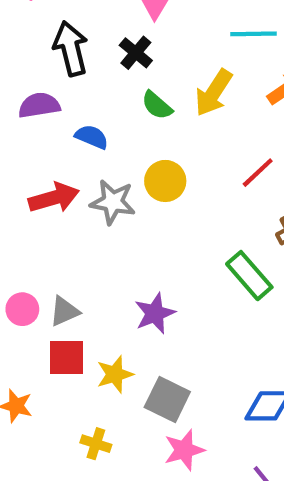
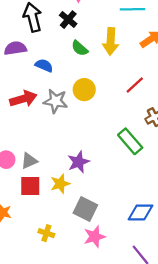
yellow arrow: (214, 93) -> (111, 41), turned -30
yellow star: (115, 374) -> (60, 184), moved

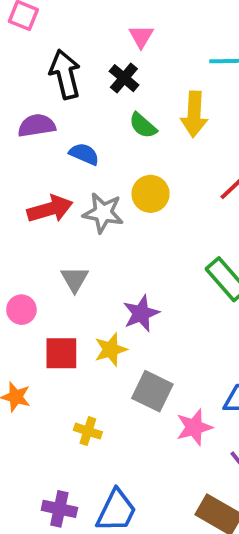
gray triangle: (29, 161) -> (75, 279), moved, turned -36
pink star: (95, 237) -> (194, 427), moved

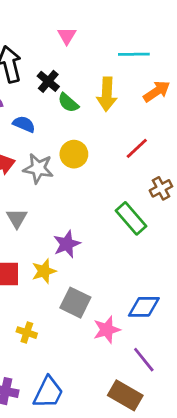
black cross: (124, 78) -> (48, 81), moved

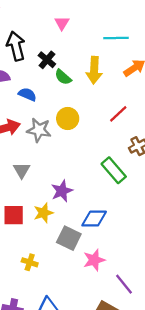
blue diamond: (144, 307) -> (94, 219), moved

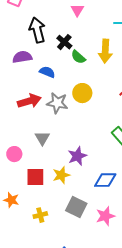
gray square: (69, 238) -> (76, 207), moved
yellow cross: (30, 262) -> (40, 215), moved, turned -32

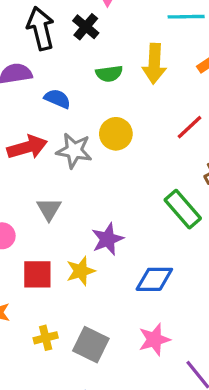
black cross: (64, 42) -> (86, 27), moved
green semicircle: (78, 57) -> (109, 74), turned -49
gray square: (76, 207) -> (91, 345), moved

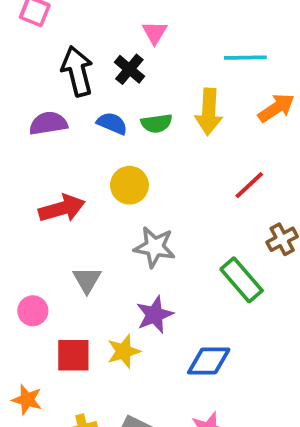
blue semicircle: (57, 99) -> (112, 123), moved
yellow circle: (116, 134) -> (129, 185), moved
gray star: (74, 151) -> (155, 247), moved

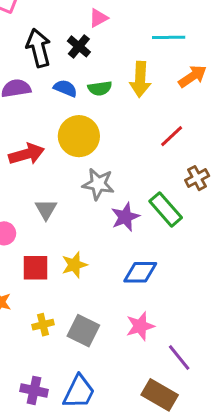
pink triangle: (155, 33) -> (98, 18), turned 30
yellow circle: (129, 185) -> (79, 136), size x1.4
purple star: (155, 315) -> (125, 217), moved

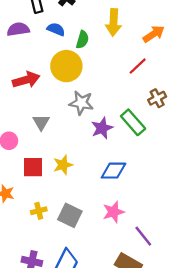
orange arrow: (193, 76) -> (154, 34), moved
green semicircle: (100, 88) -> (82, 40), moved, turned -66

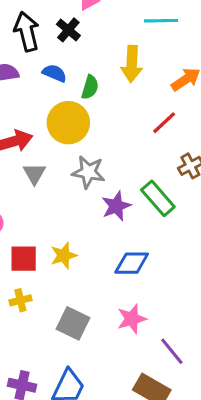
gray triangle: (41, 122) -> (34, 174), moved
yellow cross: (39, 211) -> (20, 300), moved

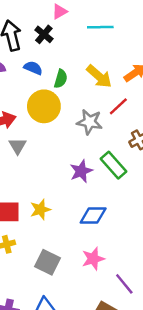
cyan line: (161, 21) -> (100, 27), moved
yellow arrow: (132, 64) -> (99, 76), moved, turned -52
gray star: (88, 172) -> (90, 122), moved

